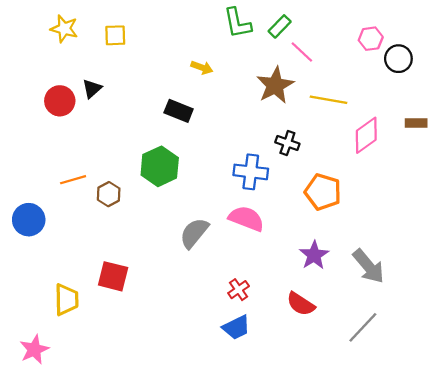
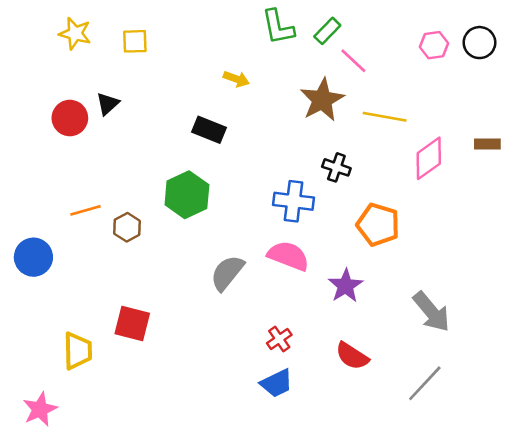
black circle: (398, 59) -> (479, 43), moved
purple star: (314, 255) -> (346, 286), moved

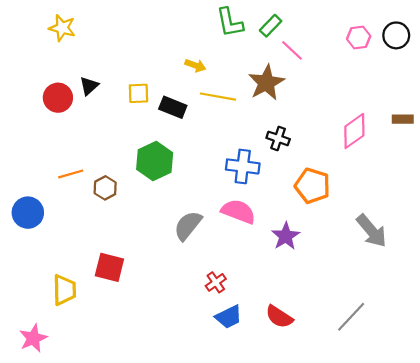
yellow square: (135, 41) -> (138, 93), moved
yellow line: (385, 117) -> (218, 97), moved
gray arrow: (431, 312) -> (372, 231), moved
red cross: (279, 339) -> (216, 282), moved
red semicircle: (352, 356) -> (279, 317), moved

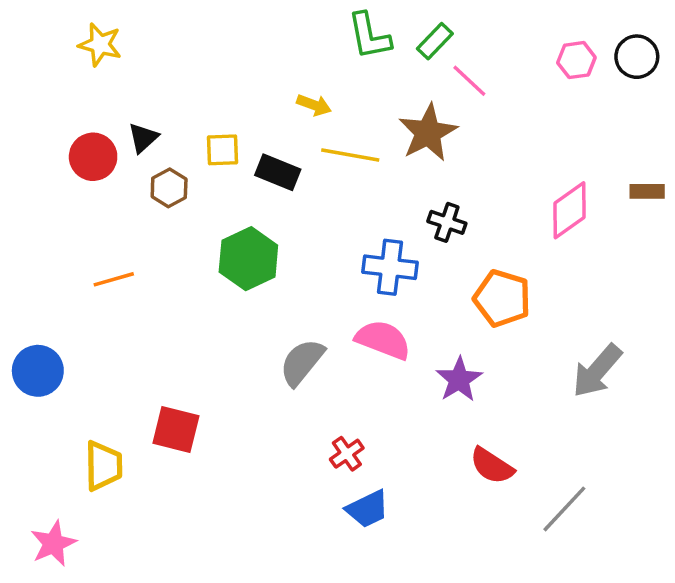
brown hexagon: (105, 188) -> (169, 188), moved
blue circle: (28, 213) -> (38, 371), moved
gray arrow: (372, 231) -> (597, 371), turned 81
red semicircle: (279, 317) -> (492, 466), moved

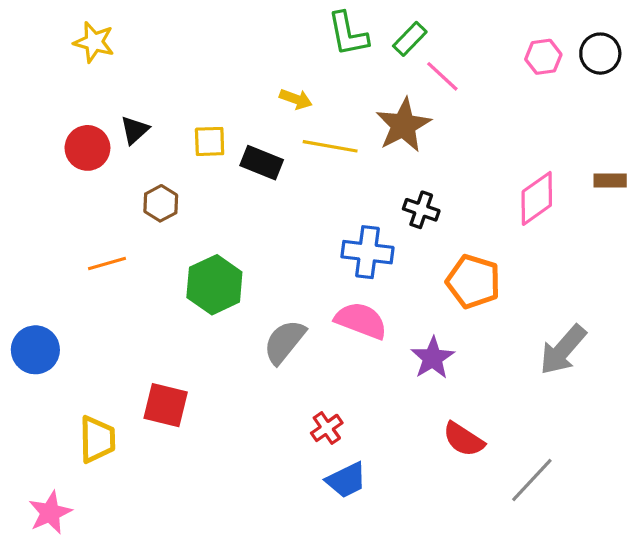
brown hexagon: (169, 188) -> (161, 203), moved
green hexagon: (248, 259) -> (214, 285), moved

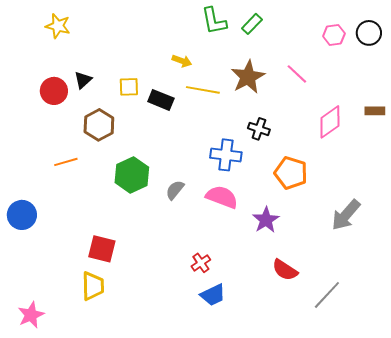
pink line: (442, 76) -> (297, 74), moved
brown hexagon: (161, 203) -> (99, 125), size x1.4
gray semicircle: (284, 342) -> (175, 190), moved, size x0.7
yellow trapezoid: (97, 439) -> (93, 286), moved

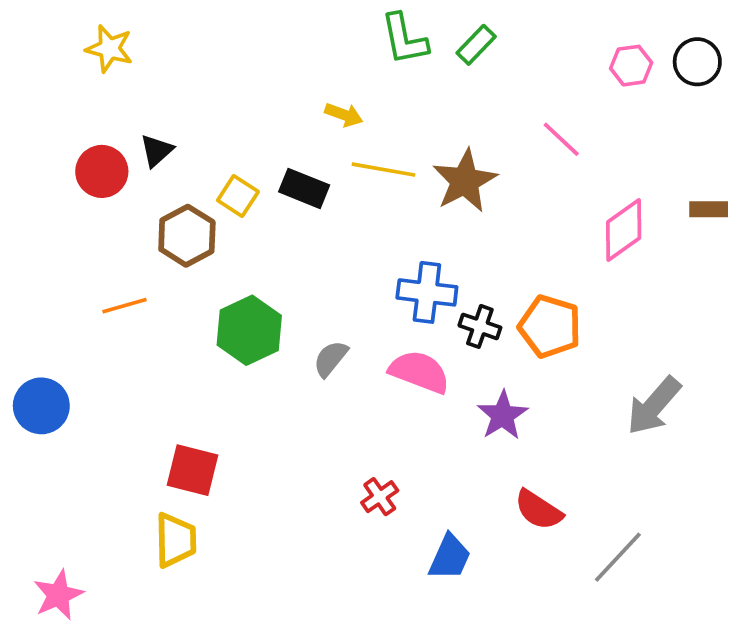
brown star: (248, 77) -> (465, 181), moved
yellow square: (129, 87) -> (238, 196), moved, turned 35
black cross: (259, 129) -> (480, 326), moved
blue trapezoid: (213, 295) -> (450, 557), moved, turned -40

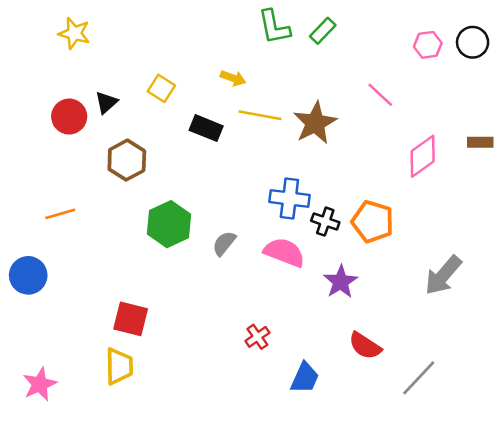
yellow square: (238, 196) -> (161, 88), moved
orange line: (124, 306) -> (60, 214), moved
pink star: (58, 595) -> (40, 384), moved

